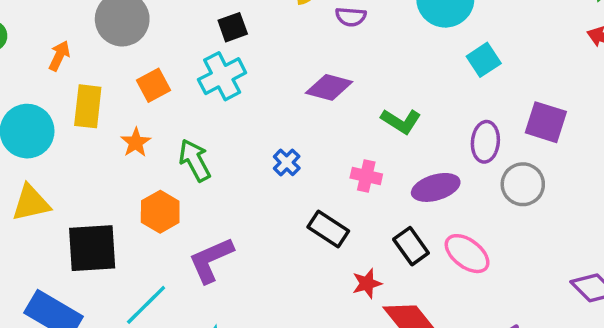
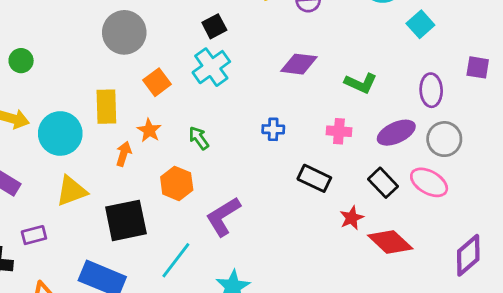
orange arrow: (59, 56) -> (124, 154), moved
purple square: (546, 122) -> (478, 67), size x0.7
green arrow: (195, 160) -> (199, 138), size x0.7
blue cross: (287, 162) -> (273, 129), turned -35
gray circle: (523, 184) -> (444, 139), moved

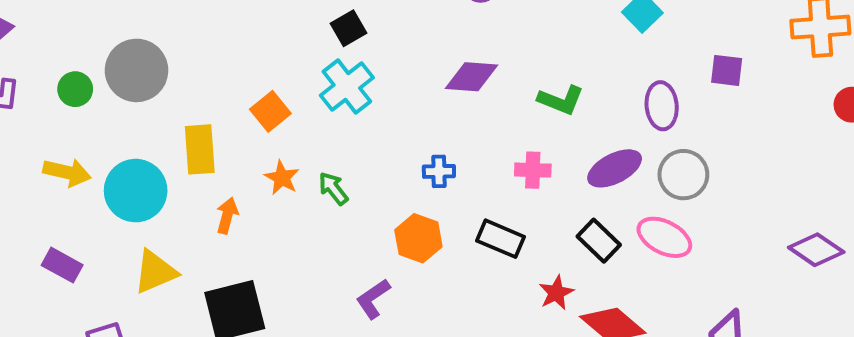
gray circle: (124, 32) -> (137, 70), moved
orange star: (149, 130) -> (282, 178), moved
orange hexagon: (177, 183) -> (418, 238), moved
purple L-shape: (223, 217) -> (373, 299), size x0.7

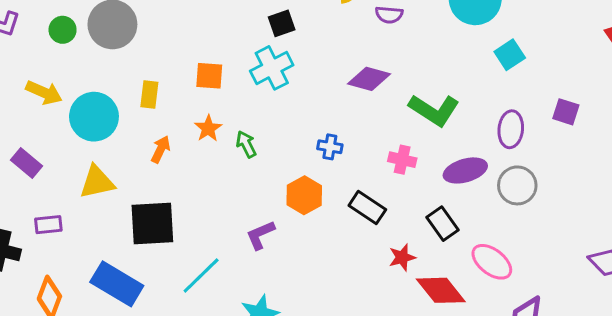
green L-shape: (561, 100) -> (434, 110), size x1.4
orange square: (270, 111) -> (209, 76), turned 32
yellow rectangle: (200, 149) -> (149, 95), size x0.7
pink ellipse: (664, 237) -> (492, 262), moved

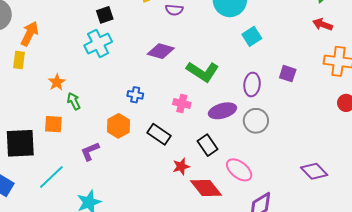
orange square: (209, 76) -> (53, 124), moved
green arrow: (246, 144) -> (74, 101), moved
orange arrow: (161, 149) -> (30, 34), moved, size x1.4

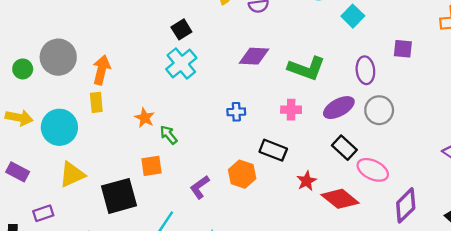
orange hexagon: (118, 126) -> (242, 174), moved
black rectangle: (207, 145) -> (344, 148), moved

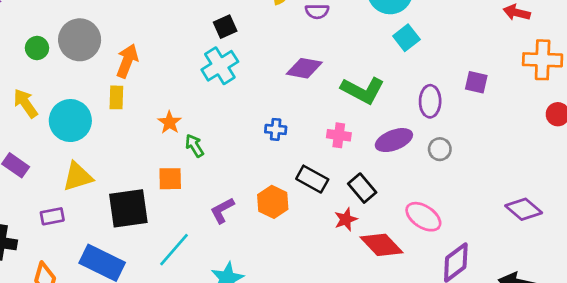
cyan square: (353, 16) -> (406, 38), moved
gray circle: (379, 110) -> (440, 149), size x0.7
yellow arrow: (19, 118) -> (26, 103), turned -144
black rectangle: (344, 148) -> (362, 188), moved
purple rectangle: (43, 213) -> (52, 216), moved

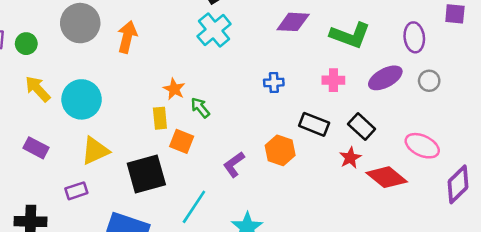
green circle: (37, 48) -> (26, 44), moved
yellow rectangle: (116, 97) -> (160, 118), moved
orange square: (170, 179) -> (182, 141), turned 30

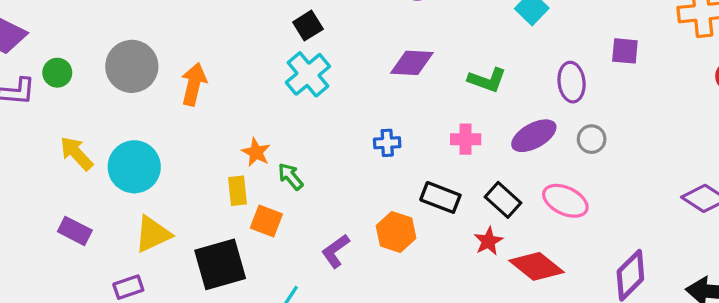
green L-shape: (350, 35) -> (487, 80), size x0.7
green circle: (26, 44) -> (57, 73), moved
pink ellipse: (422, 146) -> (565, 201), moved

